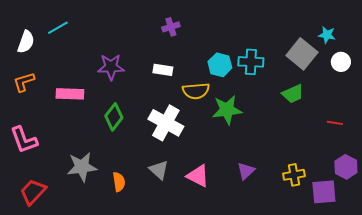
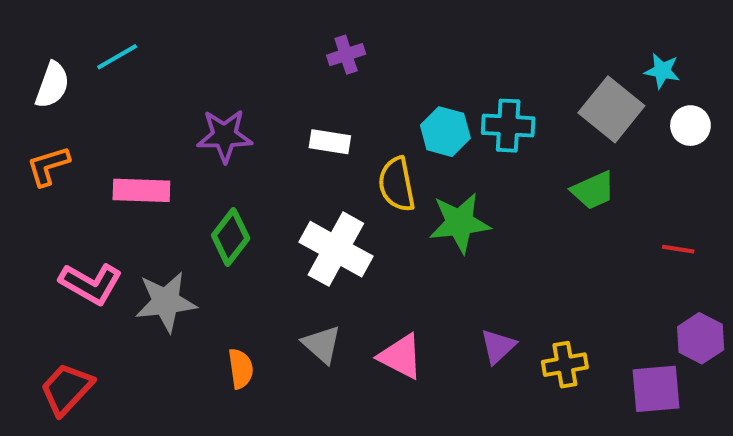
yellow semicircle: (196, 91) -> (397, 184), turned 84
pink L-shape: (24, 140) -> (91, 284), moved, turned -40
gray star: (82, 167) -> (166, 302), moved
yellow cross: (294, 175) -> (565, 365), moved

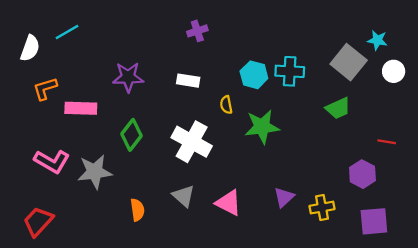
orange L-shape: (48, 166) -> (45, 89), moved
yellow semicircle: (397, 184) -> (226, 105), size x0.6
purple hexagon: (701, 338) -> (362, 174), moved

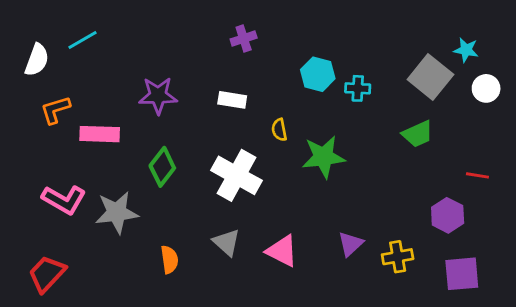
cyan cross: (290, 71) -> (358, 88), size x0.7
cyan hexagon: (254, 75) -> (318, 74), moved

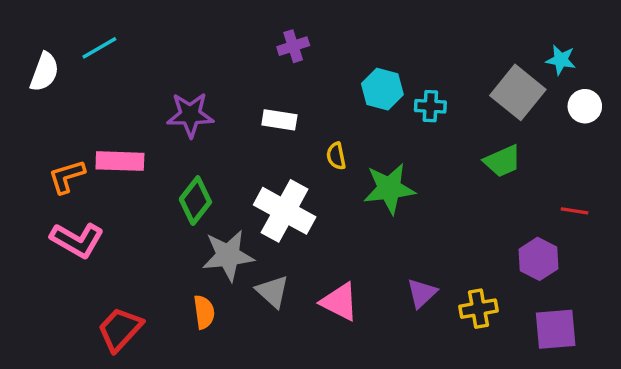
orange L-shape: (55, 110) -> (67, 177), moved
gray star: (117, 212) -> (228, 255), moved
red trapezoid: (47, 274) -> (120, 329), moved

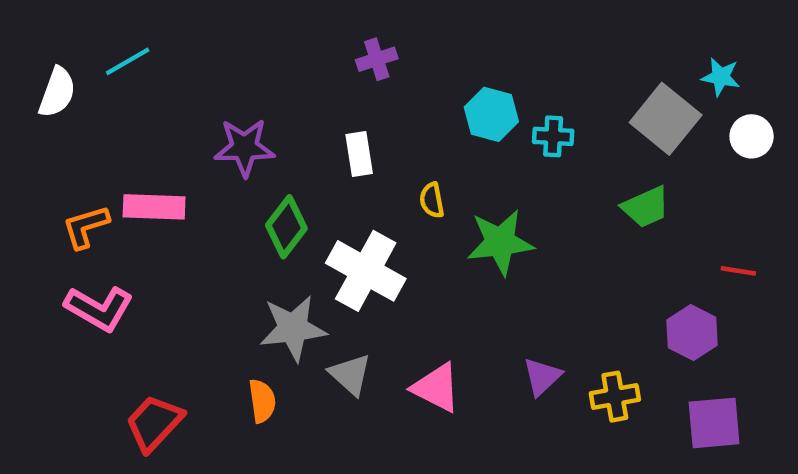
white rectangle: (279, 120) -> (359, 154), turned 72
green diamond: (195, 201) -> (286, 227), moved

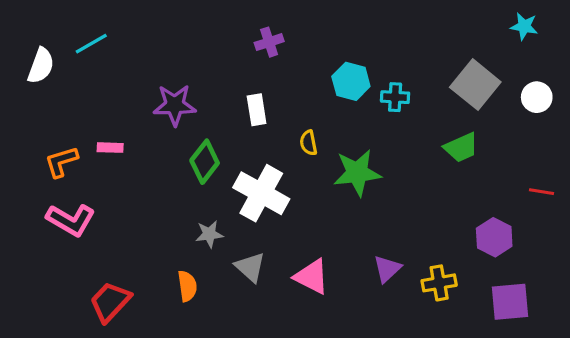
cyan star: (721, 77) -> (524, 26), moved
pink rectangle: (154, 207) -> (110, 148), size x0.6
red line: (738, 271) -> (541, 192), moved
gray star: (293, 328) -> (209, 234), size x0.6

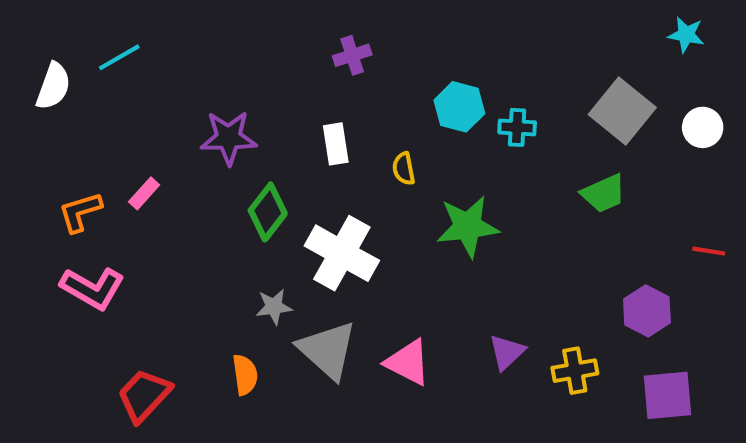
yellow semicircle: (308, 143) -> (404, 169), moved
pink rectangle: (110, 148) -> (144, 193), turned -50
gray triangle: (250, 267) -> (327, 350), size x1.5

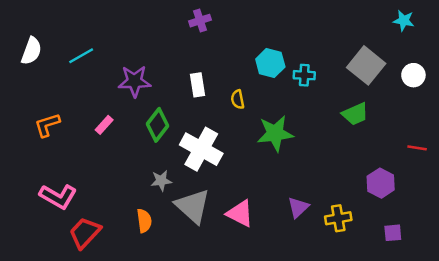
purple cross: (352, 55) -> (200, 21), moved
cyan line: (119, 57) -> (81, 56), moved
pink rectangle: (144, 193) -> (104, 125), moved
pink L-shape: (93, 288) -> (58, 196), moved
purple square: (668, 395) -> (393, 233), size x0.6

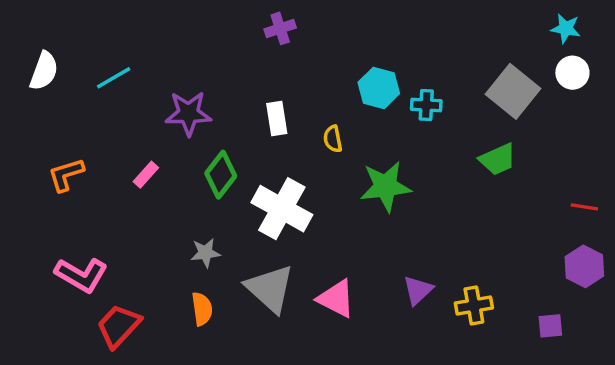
white circle: (413, 75) -> (572, 73), moved
gray star: (161, 181) -> (205, 253), moved
purple hexagon: (381, 183) -> (584, 266), moved

